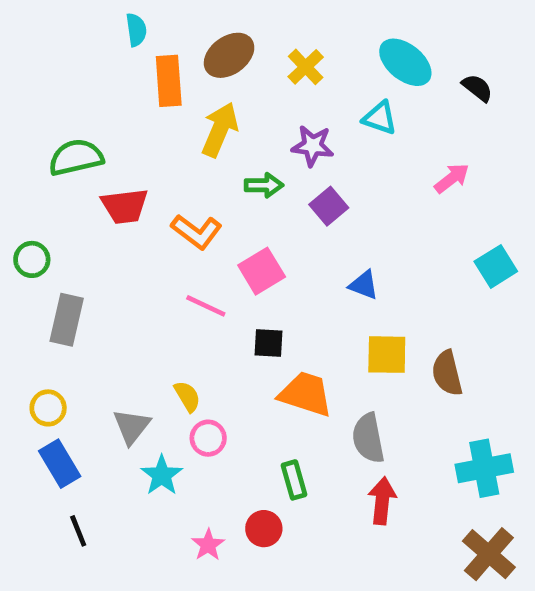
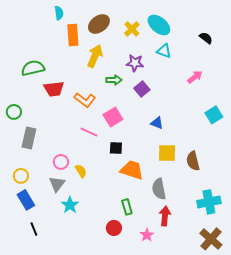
cyan ellipse: (405, 62) -> (159, 25), moved
pink circle: (208, 438) -> (61, 162), moved
pink star: (208, 545) -> (147, 235), moved

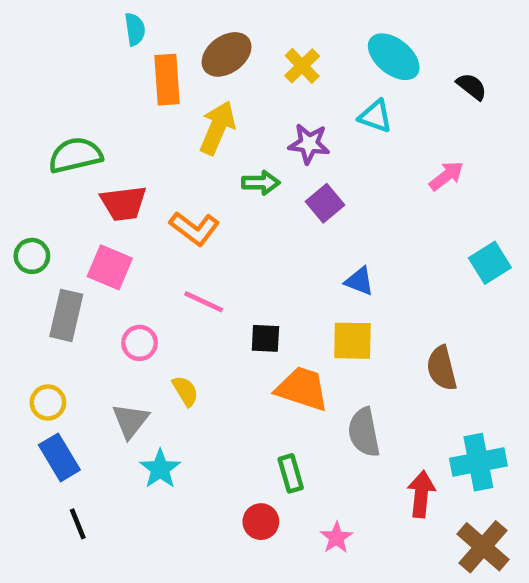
cyan ellipse: (159, 25) -> (394, 57), moved
pink square: (113, 117) -> (110, 267), moved, turned -36
yellow square: (167, 153) -> (352, 341), moved
pink circle: (61, 162) -> (140, 343), moved
red arrow: (165, 216) -> (421, 494), moved

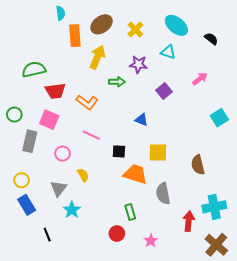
purple square: (325, 203) -> (164, 91), moved
blue triangle: (359, 281) -> (141, 120), moved
black line: (78, 524) -> (47, 235), moved

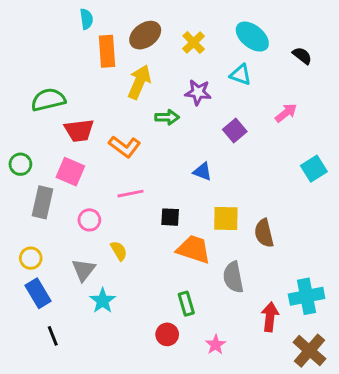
pink line: (91, 135) -> (131, 194), turned -36
brown semicircle: (198, 165) -> (264, 233), moved
black line: (47, 235) -> (53, 336), moved

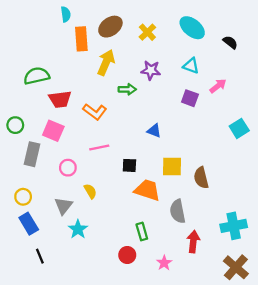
cyan triangle: (241, 75) -> (191, 66), moved
purple square: (235, 130) -> (190, 98), moved, turned -30
red arrow: (270, 317) -> (193, 242), moved

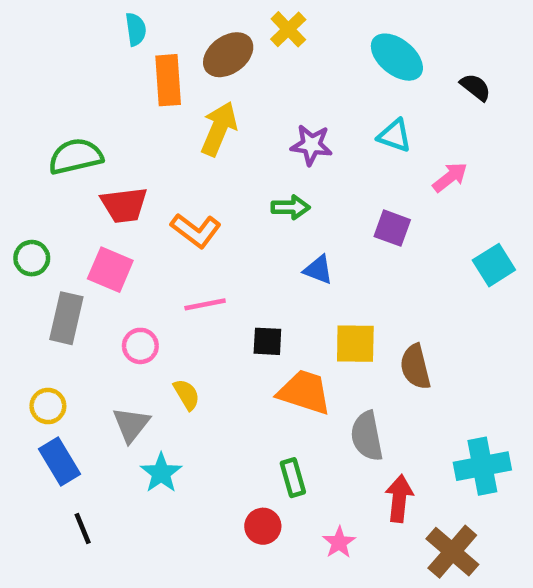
yellow cross: (147, 32) -> (288, 29), moved
green arrow: (127, 89) -> (291, 207), moved
purple square: (190, 98) -> (392, 228), moved
brown cross: (236, 267) -> (452, 552), moved

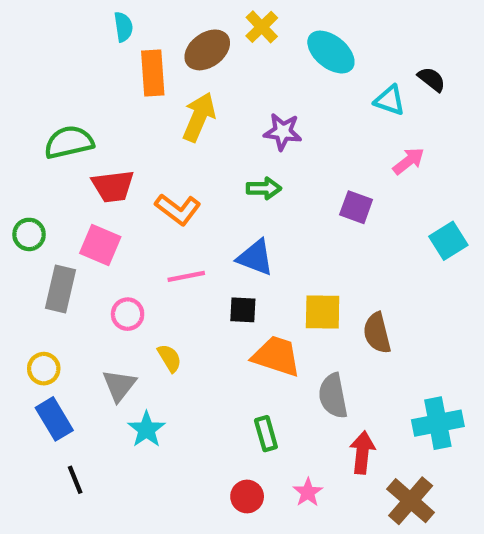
cyan ellipse: (397, 57) -> (331, 52), moved
cyan triangle: (395, 136) -> (390, 100), moved
blue triangle: (318, 270) -> (255, 258), moved, size x1.4
red circle: (263, 526) -> (247, 497), moved

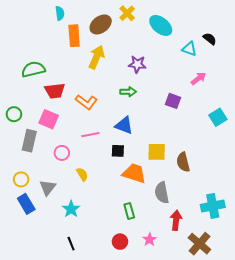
gray triangle: (119, 385) -> (48, 188), moved
black line: (75, 480) -> (71, 244), moved

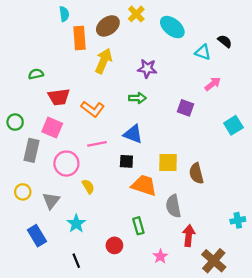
green semicircle: (33, 69) -> (36, 74), size x0.6
pink circle: (62, 153) -> (66, 164), size x1.5
blue rectangle: (26, 204) -> (37, 236), moved
cyan cross: (213, 206) -> (238, 220), moved, size x0.6
red circle: (120, 242) -> (114, 245), moved

